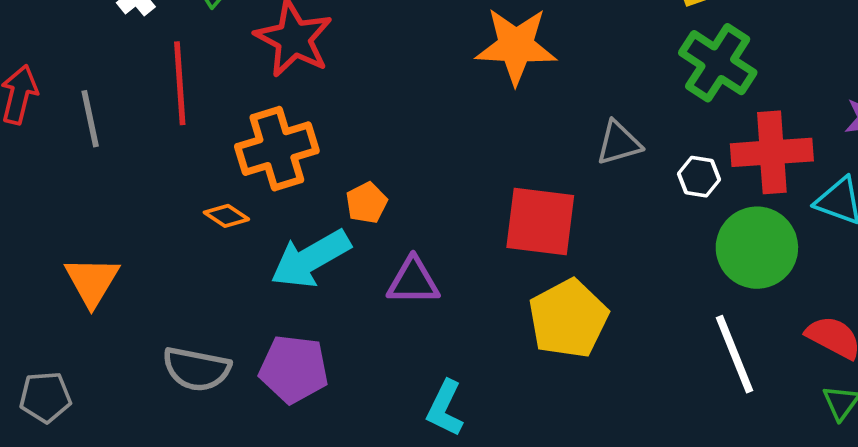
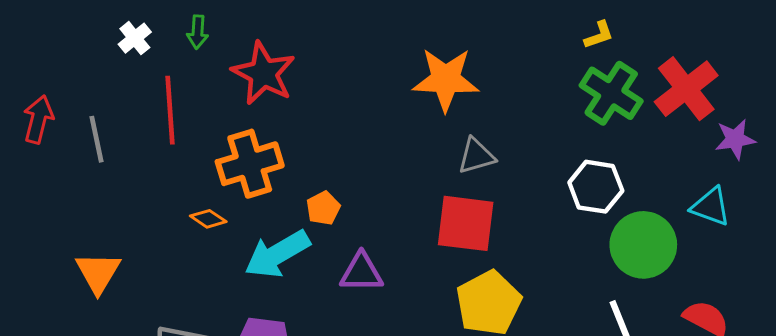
gray triangle: (619, 143) -> (476, 156), moved
red cross: (772, 152) -> (686, 89), moved, turned -34
white hexagon: (699, 177) -> (596, 187), size x1.6

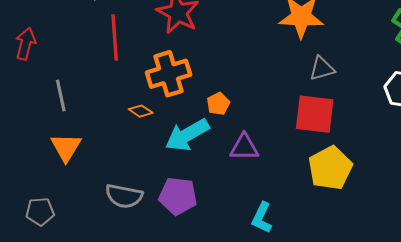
gray line: (97, 139) -> (61, 95), moved

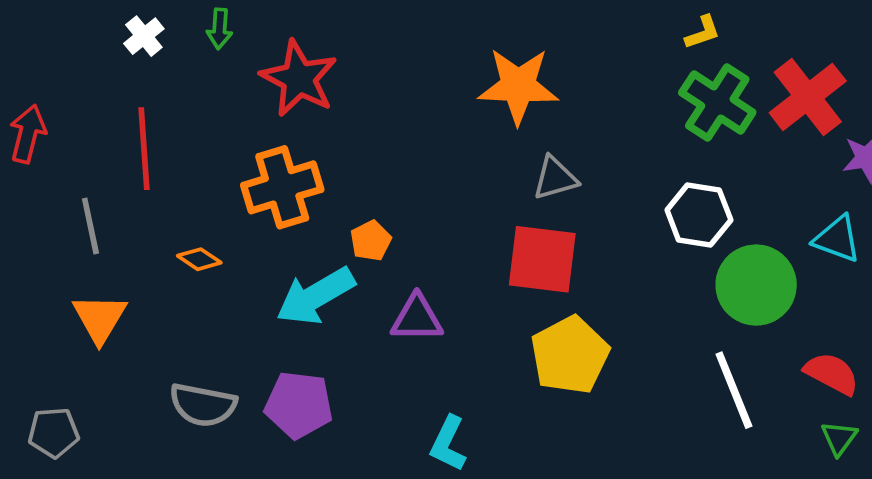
red line: (115, 37) -> (144, 149), moved
orange diamond: (141, 111) -> (199, 259), moved

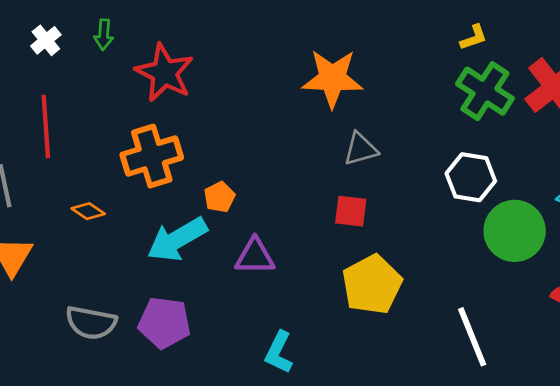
red square: (542, 259) -> (351, 211), size x0.6
white line: (734, 390) -> (472, 337), moved

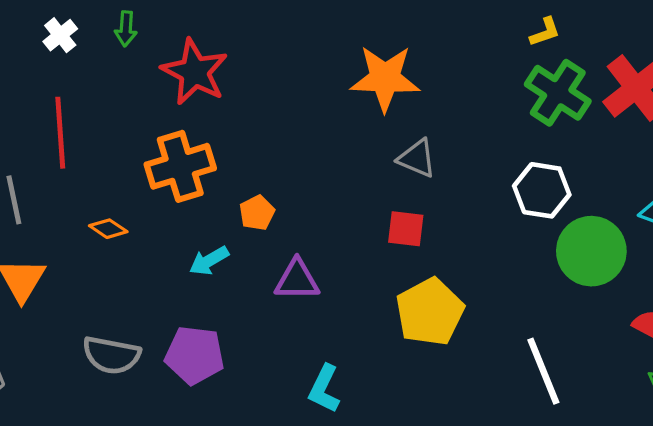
gray triangle: (361, 149) -> (417, 158), turned 39
cyan arrow: (177, 239) -> (209, 261), size x0.6

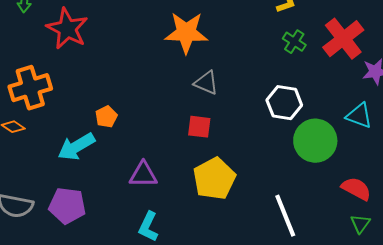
green cross: (558, 93) -> (294, 42), size x0.6
orange cross: (180, 166) -> (30, 88), moved
cyan arrow: (209, 261) -> (76, 147), size x1.5
purple triangle: (297, 280) -> (143, 175), moved

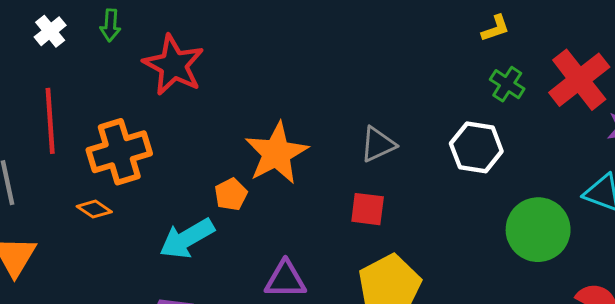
orange star: (186, 33) -> (276, 153), moved, turned -30
gray triangle: (206, 83) -> (378, 144), turned -48
white hexagon: (284, 103) -> (476, 147), moved

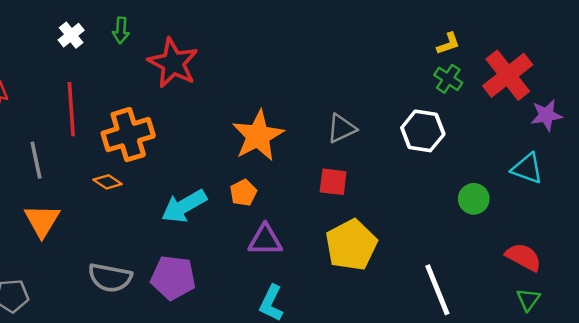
yellow L-shape: (495, 28) -> (448, 44), moved
orange pentagon: (231, 194) -> (243, 193), moved
green circle: (538, 230) -> (474, 199), size x0.6

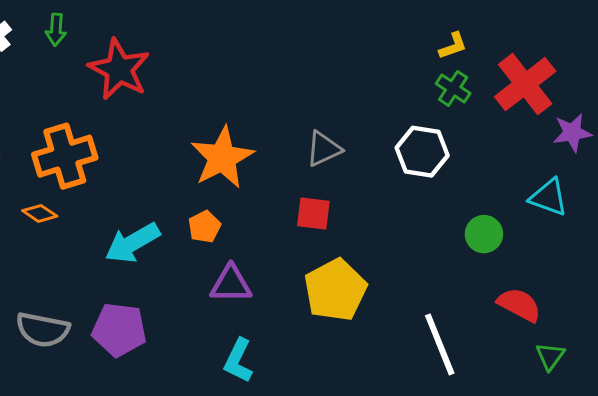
red semicircle: (523, 257) -> (519, 305), moved

